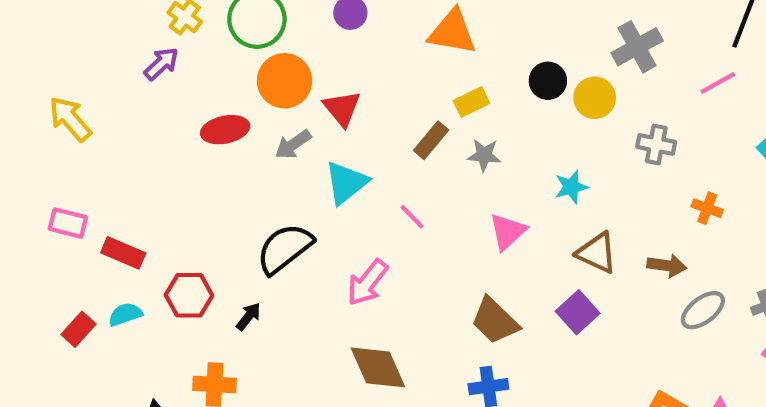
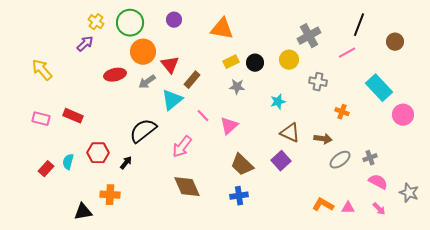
black circle: (548, 81) -> (255, 63), moved
brown rectangle: (431, 140) -> (192, 80), moved
pink triangle: (508, 232) -> (229, 126), moved
red rectangle: (123, 253) -> (73, 116), moved
cyan semicircle: (125, 314) -> (68, 162), turned -56

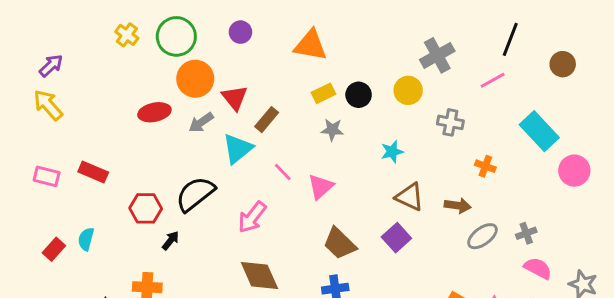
purple arrow: (85, 44) -> (51, 66), moved
red hexagon: (98, 153) -> (146, 208), moved

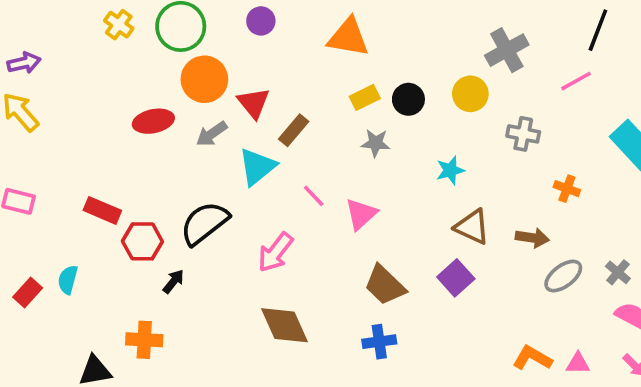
purple arrow: (51, 66) -> (24, 63), turned 30
red rectangle: (93, 172) -> (102, 210), moved
gray cross: (526, 233) -> (618, 272), turned -30

